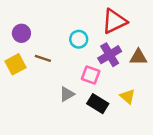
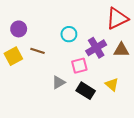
red triangle: (114, 21) -> (117, 18), moved
pink square: (91, 75) -> (79, 66), turned -35

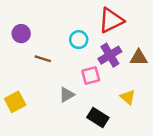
red triangle: (117, 18) -> (111, 20), moved
yellow square: (13, 56) -> (15, 102), moved
black rectangle: (86, 91) -> (98, 118), moved

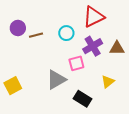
brown line: (43, 59) -> (36, 35), moved, turned -32
gray triangle: (67, 95) -> (56, 80), size x1.5
yellow triangle: (128, 97) -> (108, 82), turned 40

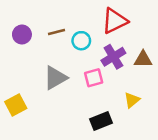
brown line: (36, 35) -> (57, 32), moved
gray triangle: (56, 80) -> (55, 78), moved
black rectangle: (83, 99) -> (101, 121), turned -54

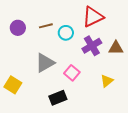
pink square: (94, 78) -> (72, 73), moved, turned -35
yellow square: (16, 105) -> (13, 85), turned -30
black rectangle: (101, 121) -> (58, 98), moved

